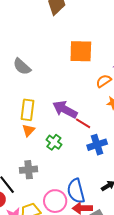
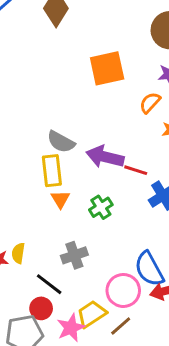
gray semicircle: (22, 67) -> (61, 142), moved
green cross: (54, 142) -> (101, 207), turned 35

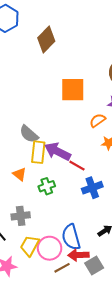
yellow rectangle: (52, 171) -> (38, 152), moved
orange triangle: (60, 199) -> (20, 174), turned -32
yellow trapezoid: (92, 314) -> (30, 246), moved, turned -40
brown line: (121, 326) -> (62, 268), moved

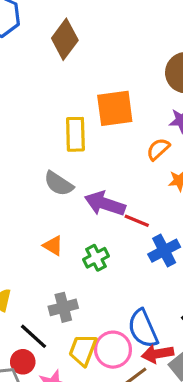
yellow rectangle: (38, 152) -> (75, 134), moved

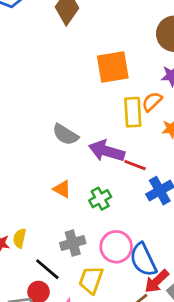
yellow rectangle: (75, 134) -> (133, 112), moved
pink circle: (113, 350) -> (116, 247), moved
red arrow: (157, 354) -> (157, 281), turned -32

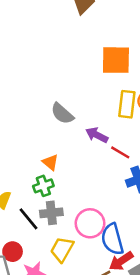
purple arrow: (107, 151) -> (97, 135), size x0.7
green cross: (100, 199) -> (43, 186), moved
black line: (47, 269) -> (29, 219), moved

